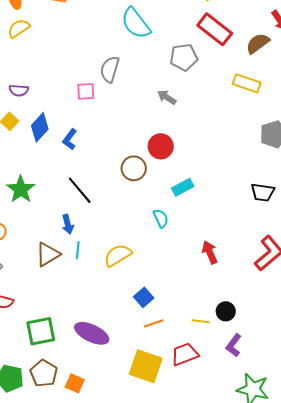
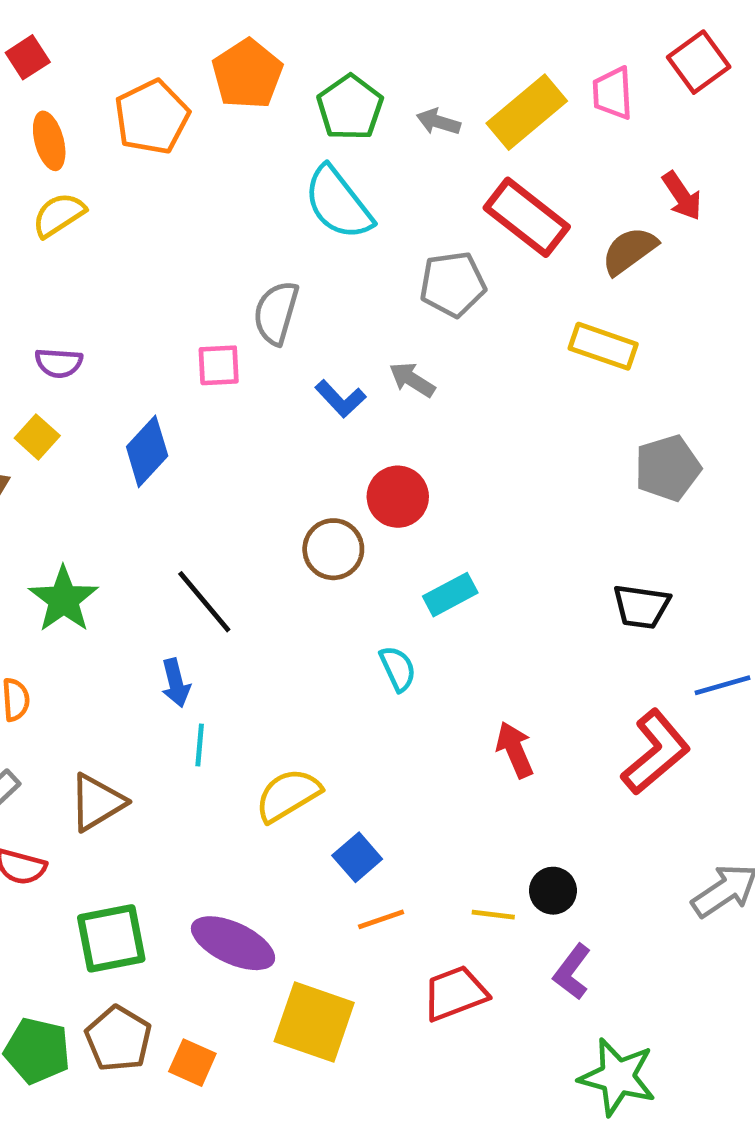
blue diamond: (40, 127) -> (147, 451), moved
blue L-shape: (70, 139) -> (340, 399), moved, turned -80
brown triangle: (48, 254) -> (97, 802), moved
yellow semicircle: (118, 255) -> (288, 795), moved
yellow square: (146, 366) -> (314, 1022), moved

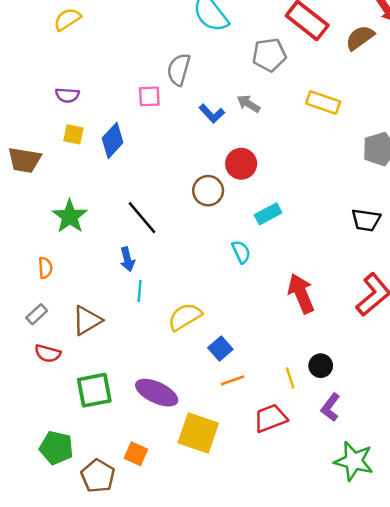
yellow rectangle: (603, 346) -> (323, 103), moved
yellow square: (37, 437) -> (73, 134), moved, turned -30
red arrow: (515, 750) -> (301, 293), size x1.4
yellow line: (493, 915) -> (290, 378), turned 65
brown pentagon: (118, 1039) -> (98, 476), moved

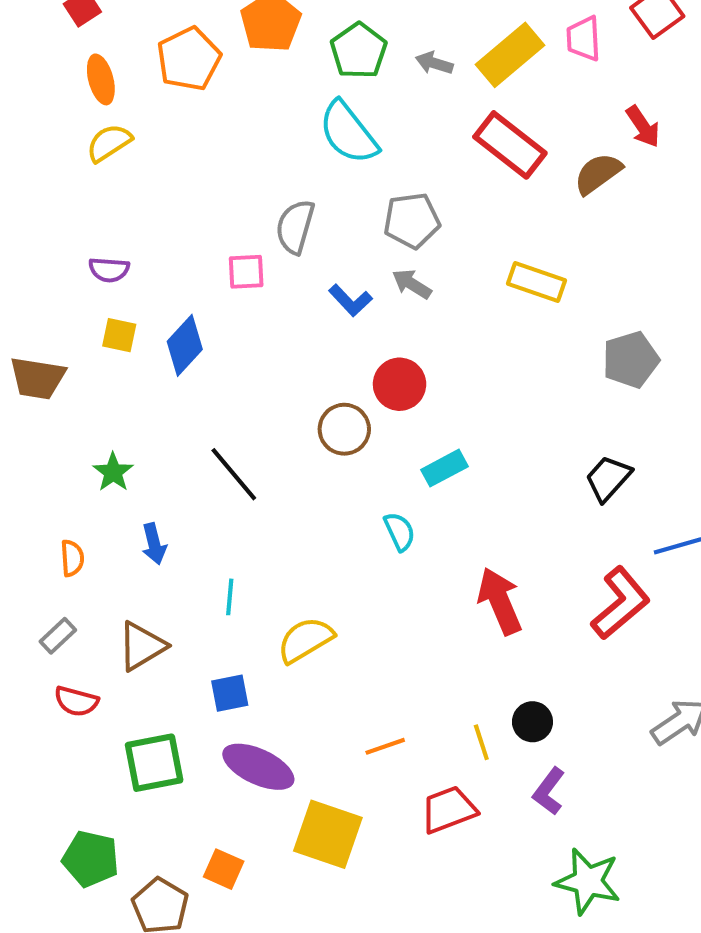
gray pentagon: (269, 55) -> (412, 221), moved
green star: (70, 216) -> (113, 472), size x0.7
black trapezoid: (366, 220) -> (608, 478), turned 124
blue arrow: (127, 259) -> (154, 544), moved
blue square: (220, 349) -> (230, 693), moved, turned 30

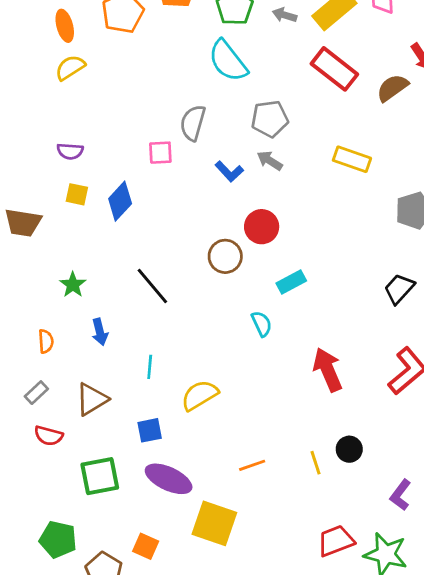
purple L-shape: (549, 791) -> (400, 495), moved
red trapezoid: (449, 810) -> (336, 541), moved

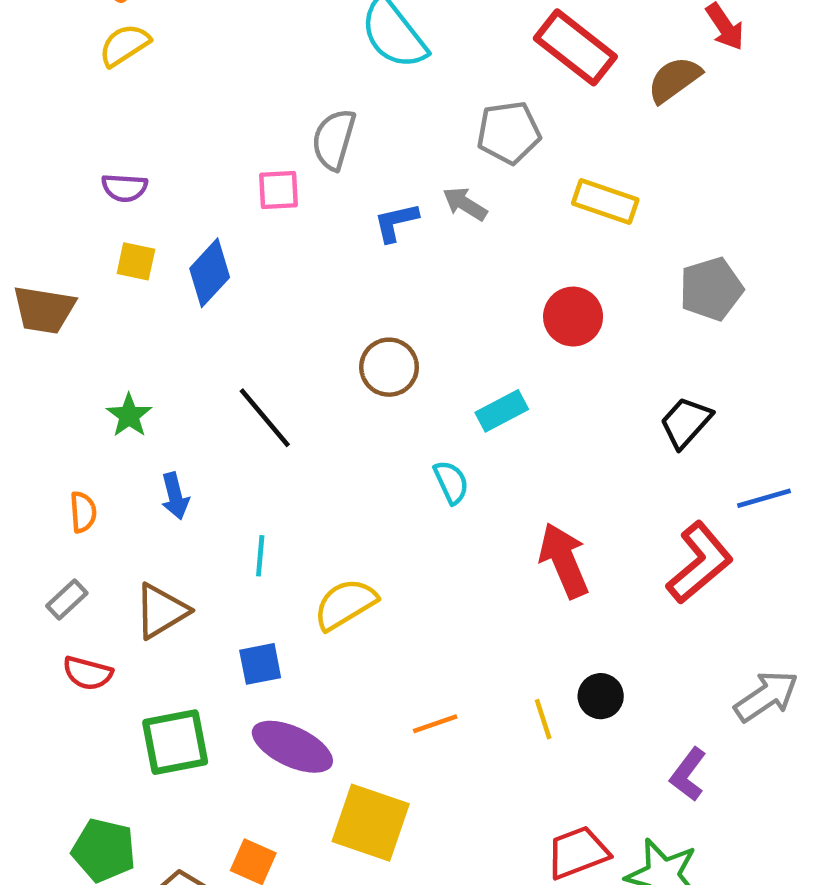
gray pentagon: (270, 119) -> (509, 133), moved
blue L-shape: (229, 171) -> (396, 222), turned 120
red circle: (262, 227) -> (573, 317), moved

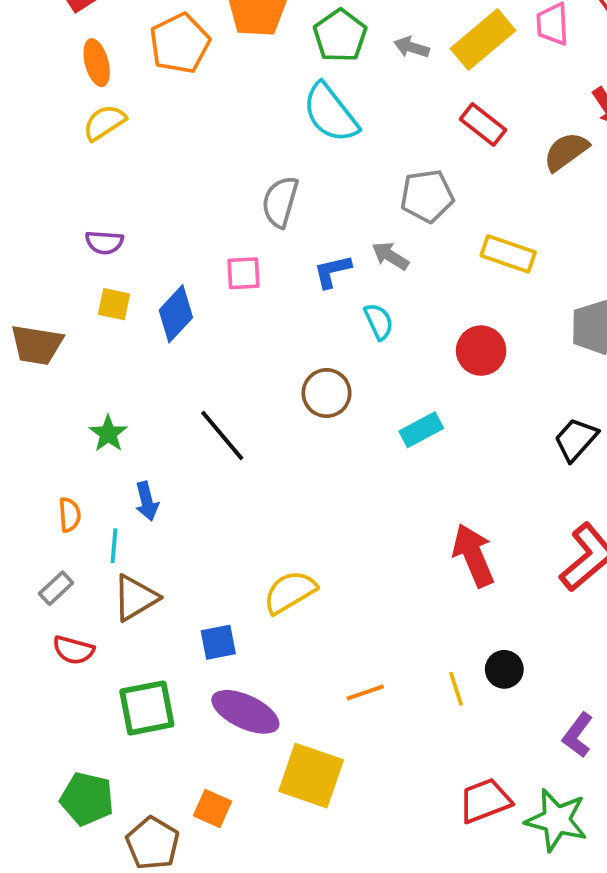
red rectangle: (575, 47) -> (483, 125), size x0.7
pink square: (279, 190) -> (243, 273), moved
cyan semicircle: (451, 482) -> (379, 322), moved
cyan line: (260, 556) -> (114, 546), moved

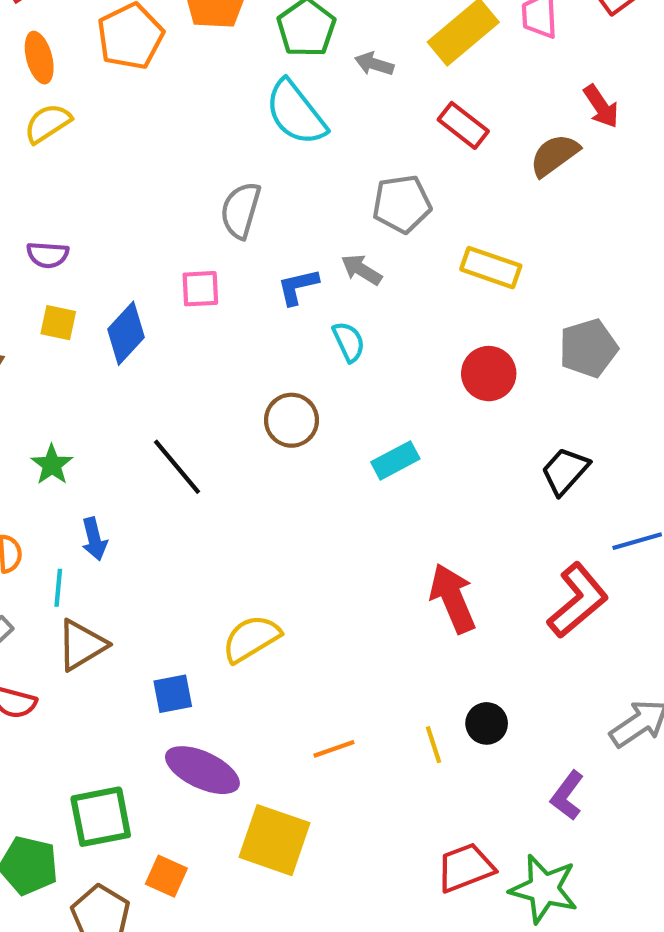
gray arrow: (412, 47) -> (374, 64), moved
red circle: (481, 351) -> (489, 374), moved
green square: (147, 708) -> (101, 817), moved

